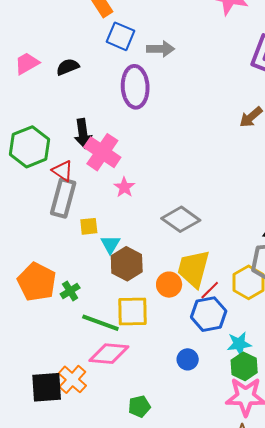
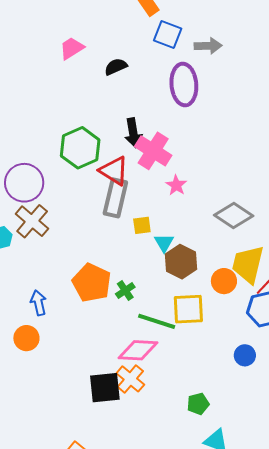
pink trapezoid: (27, 63) -> (72, 48), moved
red triangle: (63, 171) -> (114, 171), size x1.4
pink diamond: (109, 354) -> (138, 350), moved

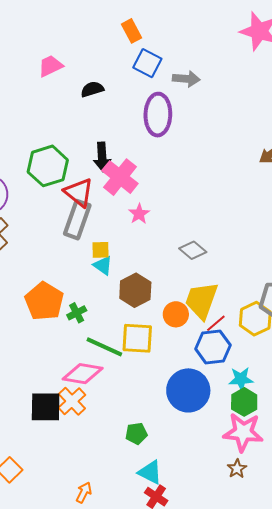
gray diamond: (234, 215) -> (193, 250), size x0.7
cyan triangle: (164, 243) -> (103, 266), moved, turned -30
blue circle: (245, 355) -> (188, 390), size x2.0

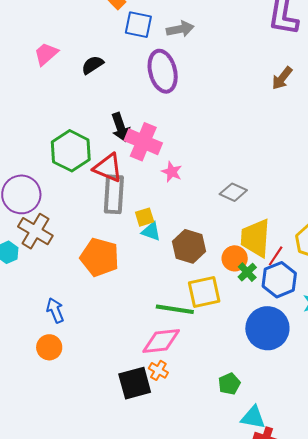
orange pentagon: (44, 301) -> (100, 257), moved
green cross: (77, 313) -> (247, 272), moved
orange cross: (72, 401) -> (158, 370), size x0.7

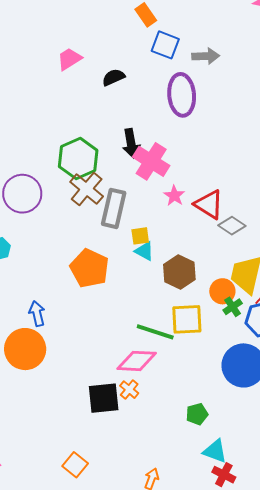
red triangle: (108, 168) -> (209, 204), moved
brown cross: (35, 231) -> (87, 189), moved
orange circle: (49, 347) -> (25, 349), size x1.6

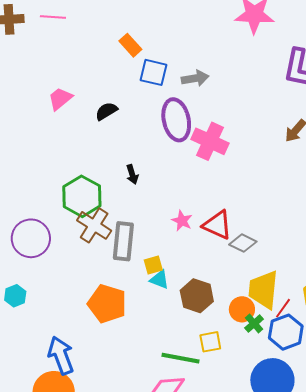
black arrow: (131, 143) -> (132, 174), size x0.7
pink cross: (151, 161) -> (210, 141), moved
blue arrow: (37, 314) -> (61, 355), size x1.5
yellow square: (187, 319) -> (210, 342), size x0.7

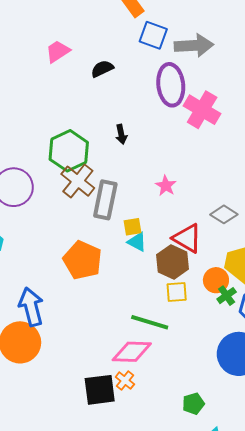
gray arrow: (195, 78) -> (194, 45), size x1.4
red triangle: (217, 225) -> (187, 238), moved
yellow square: (210, 342) -> (177, 292), moved

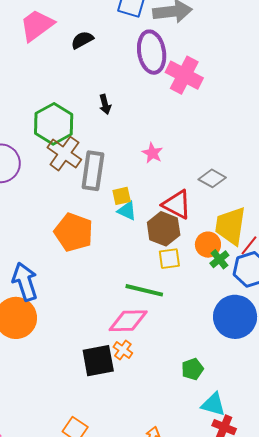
pink trapezoid: (58, 51) -> (37, 25), size x1.4

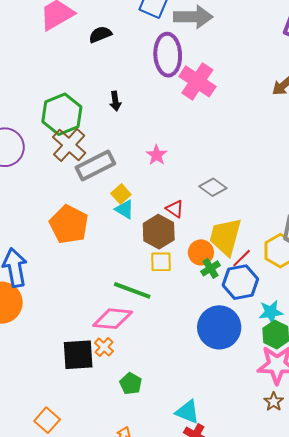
gray rectangle: (93, 171) -> (95, 166), turned 48
yellow square: (122, 196) -> (121, 194), turned -36
red triangle: (177, 204) -> (175, 209), size x0.6
green pentagon: (192, 369) -> (131, 384), moved, turned -30

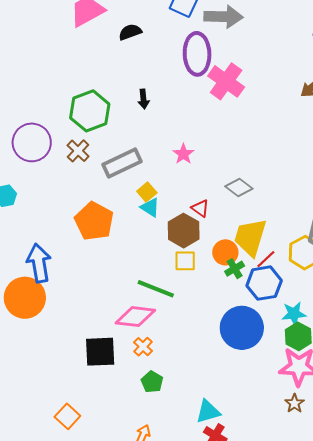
brown cross: (69, 145) -> (78, 151), moved, size x0.7
orange cross: (104, 347) -> (143, 347), moved
cyan triangle: (187, 412) -> (208, 412), turned -40

